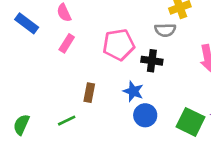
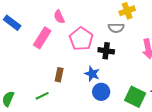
pink semicircle: (64, 13) -> (59, 17), moved
pink rectangle: (67, 43) -> (42, 38), size x1.5
pink pentagon: (119, 45) -> (81, 39), turned -30

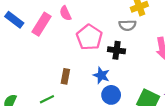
pink rectangle: (42, 38) -> (41, 24), moved

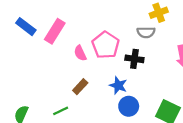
pink semicircle: (65, 13) -> (80, 53), moved
brown rectangle: (65, 76) -> (80, 87), turned 32

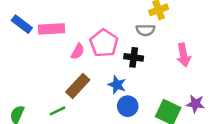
pink rectangle: (55, 31) -> (52, 29), turned 55
pink semicircle: (80, 53) -> (78, 51), turned -126
brown rectangle: (80, 87) -> (78, 86), size x1.5

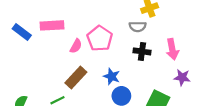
blue rectangle: (22, 24) -> (22, 32), moved
black cross: (134, 57) -> (142, 51), moved
purple star: (195, 104) -> (182, 77), moved

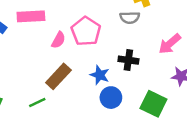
pink arrow: (172, 49) -> (170, 44), turned 60
black cross: (142, 51) -> (128, 60), moved

